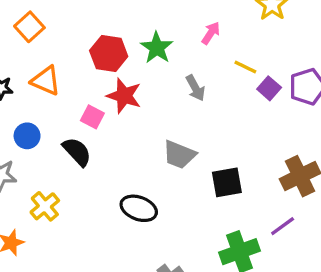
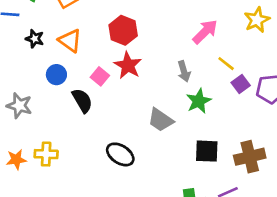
pink arrow: (211, 33) -> (205, 32), size x1.5
green star: (157, 48) -> (199, 101), moved
blue circle: (27, 136) -> (56, 75), moved
black square: (227, 182) -> (207, 151), moved
yellow cross: (45, 206) -> (46, 154), moved, turned 30

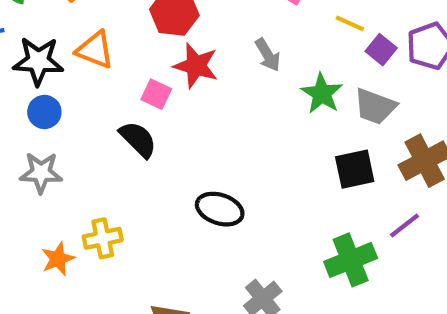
black star: (35, 39) -> (38, 61), size x1.6
gray arrow: (184, 71) -> (268, 55), moved
blue circle: (56, 75) -> (44, 112), moved
gray trapezoid: (160, 120) -> (375, 106), moved

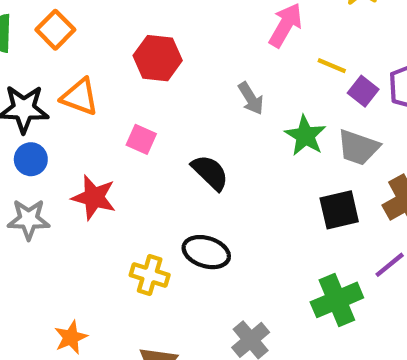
red star: (196, 66) -> (94, 197), moved
black semicircle: (138, 139) -> (210, 173), moved
yellow cross: (103, 238) -> (150, 275), moved, turned 30
orange star: (58, 259) -> (71, 337), moved

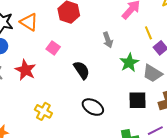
yellow line: (332, 66) -> (148, 33), turned 32
black ellipse: (206, 252) -> (93, 107), moved

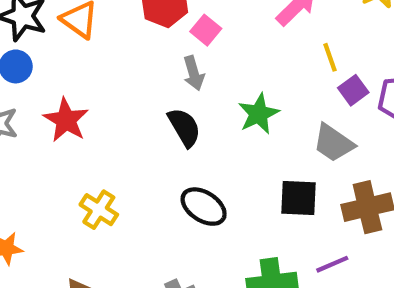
gray arrow: (108, 40) -> (194, 73), moved
pink square: (53, 48) -> (206, 30), moved
green star: (129, 63) -> (259, 114), moved

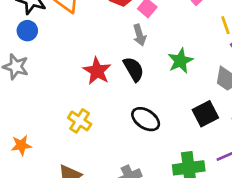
red star: (66, 120) -> (97, 71), moved
black square: (298, 198) -> (205, 114), turned -30

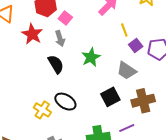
red star: (97, 71) -> (32, 34), moved
yellow cross: (80, 121) -> (42, 110), moved

